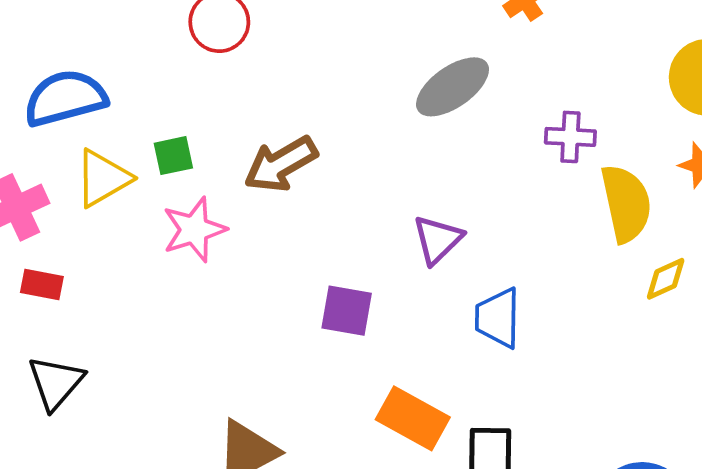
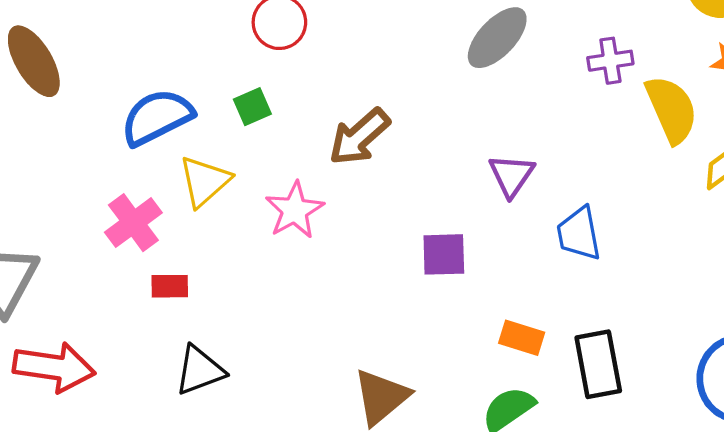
green square: (173, 156) -> (252, 107), moved
black triangle: (56, 383) -> (200, 370), turned 40
orange rectangle: (413, 418) -> (522, 338), size x0.7

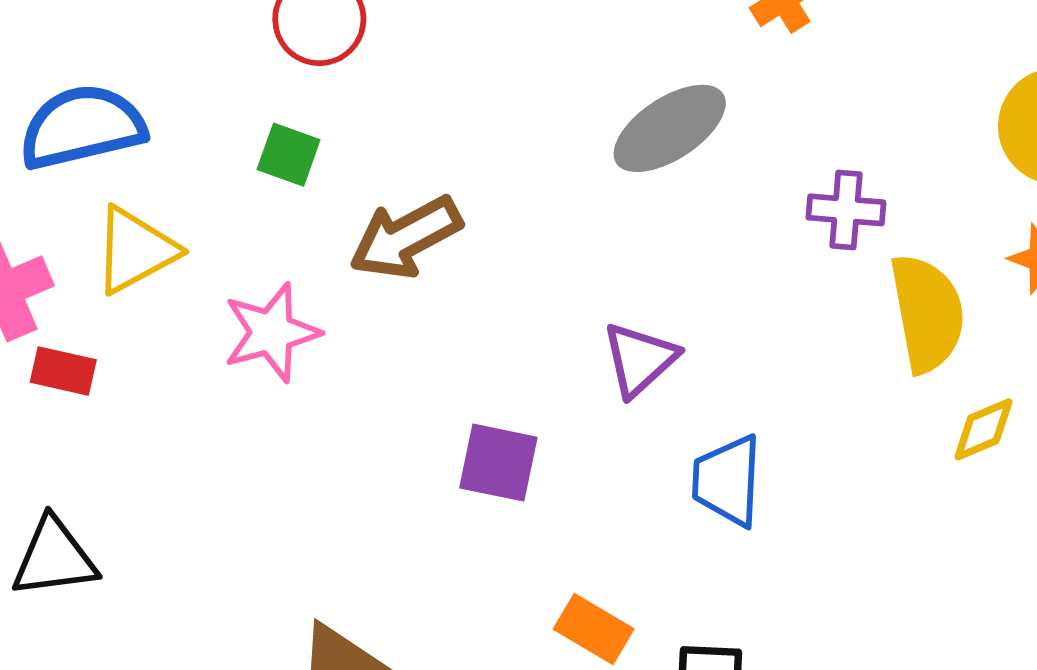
green square: (252, 107) -> (289, 155), moved, turned 30
red rectangle: (170, 286) -> (63, 371), moved

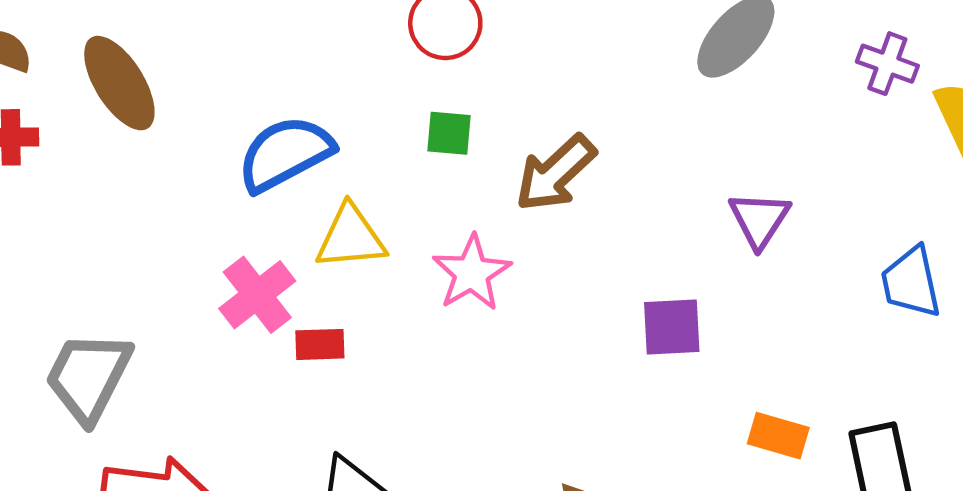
purple cross: (846, 210) -> (887, 64), turned 30
yellow triangle: (135, 250) -> (351, 237), turned 38
blue trapezoid: (727, 481) -> (911, 282), moved

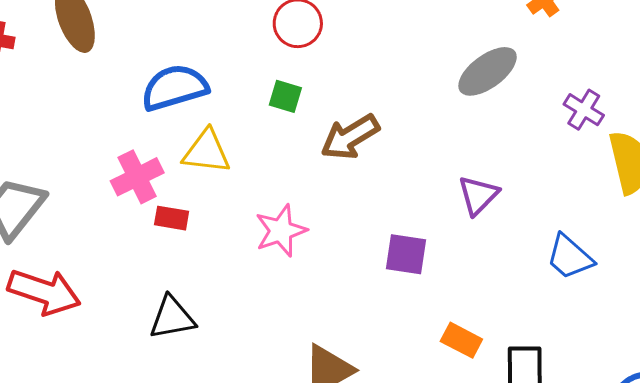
pink star: (472, 273) -> (281, 231), moved
blue trapezoid: (911, 282) -> (570, 257), turned -48

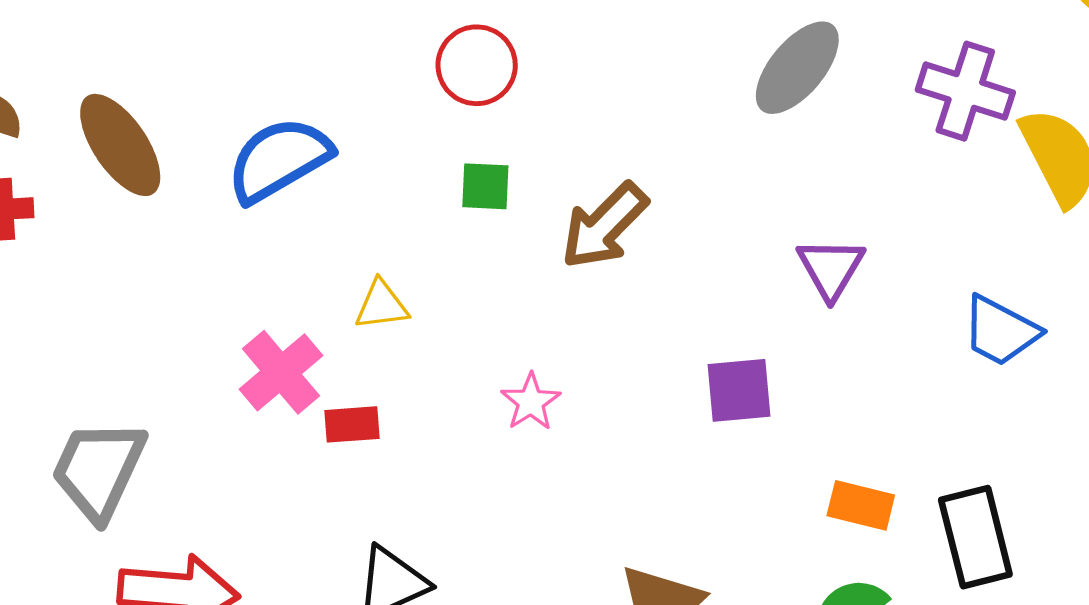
blue semicircle: (175, 88) -> (279, 160), moved
purple cross: (584, 110) -> (965, 91), size x1.4
yellow triangle: (206, 152) -> (381, 305), size x0.7
pink star: (281, 231) -> (531, 402), size x0.7

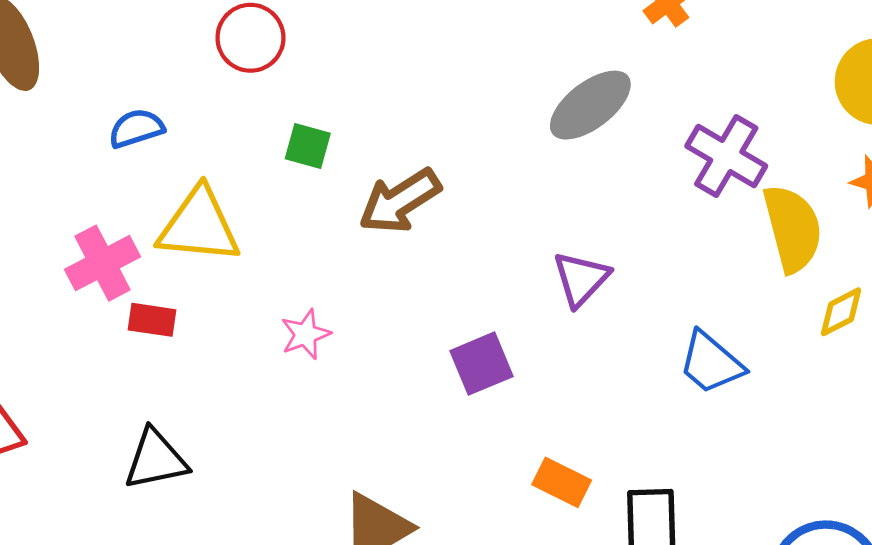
red circle: (477, 65) -> (250, 38), moved
blue semicircle: (279, 160) -> (136, 128), moved, size x0.6
yellow triangle: (381, 305) -> (199, 226), size x1.8
purple square: (739, 390) -> (481, 364), turned -30

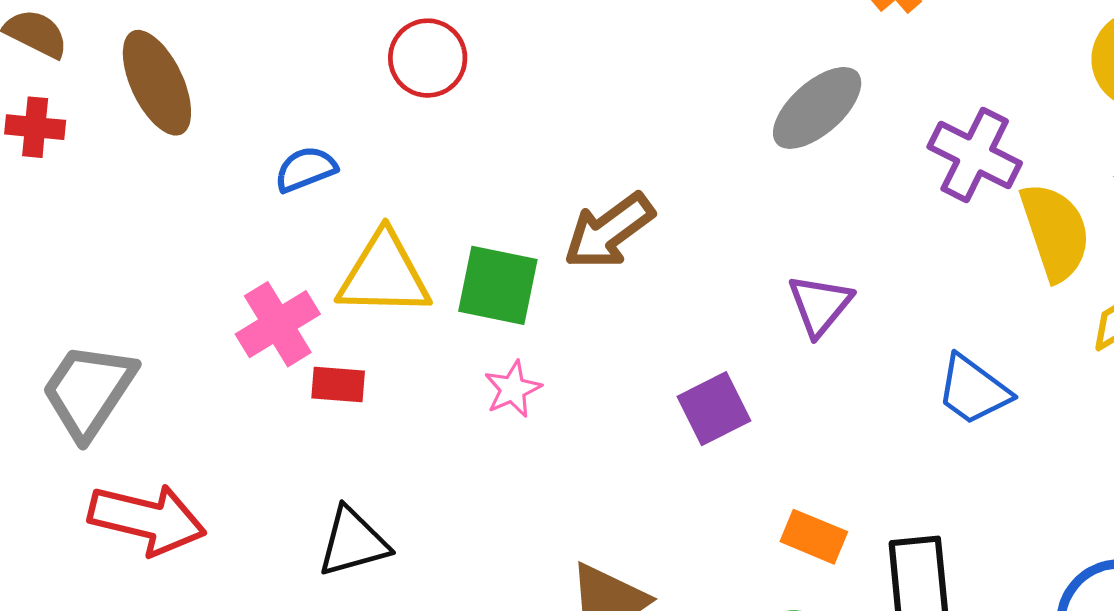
green square: (308, 146) -> (498, 285), moved, size x1.6

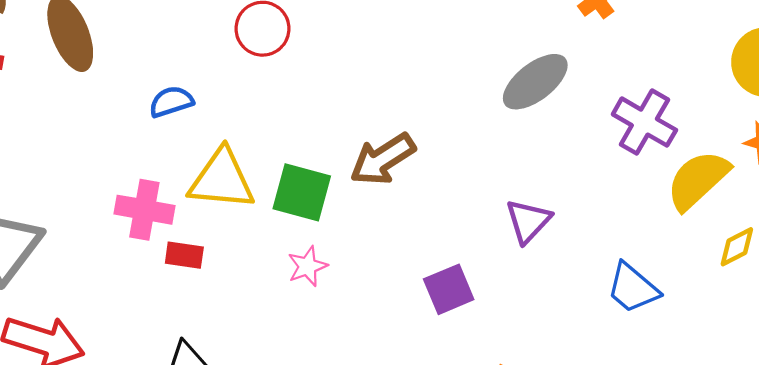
yellow semicircle: (1055, 232) -> (698, 180), turned -118
pink cross: (278, 324) -> (144, 210), turned 38

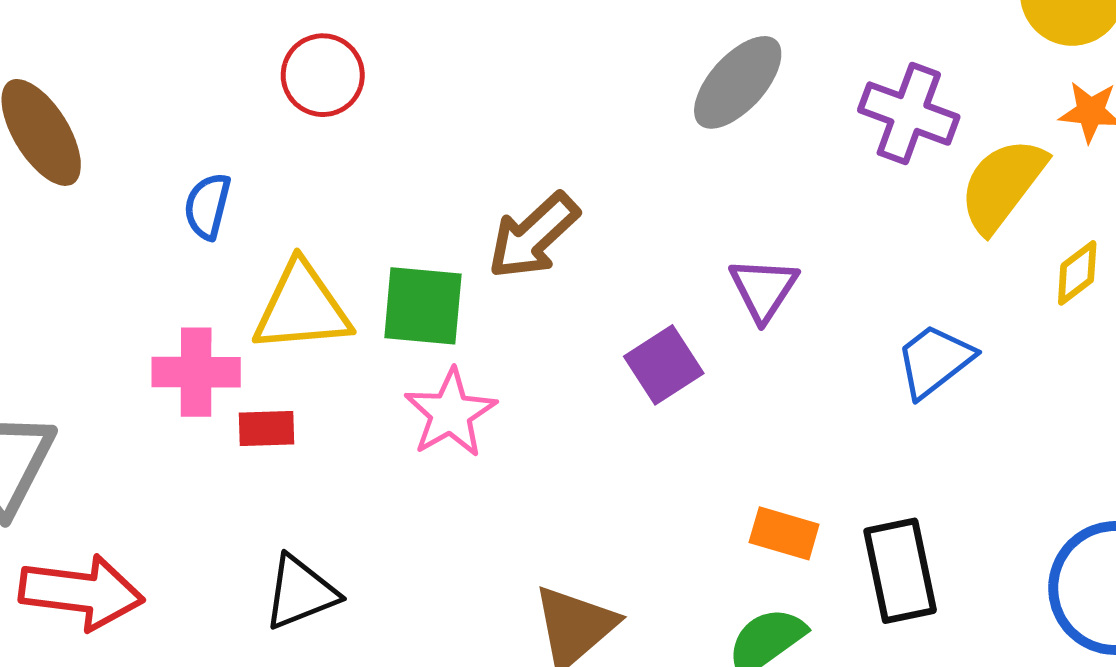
blue semicircle: (171, 102) -> (207, 206), turned -48
pink star: (307, 266) -> (451, 413), size x1.5
blue trapezoid: (633, 288) -> (935, 361), turned 112
purple square: (449, 289) -> (664, 365), moved

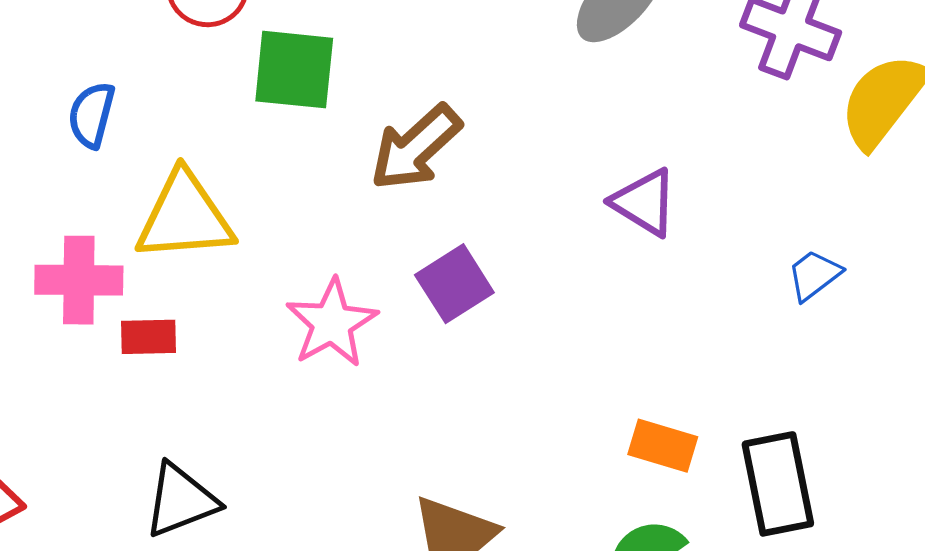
purple triangle: (764, 289) -> (644, 202), turned -32
green square: (423, 306) -> (294, 70), moved
blue trapezoid: (935, 361) -> (814, 275), size x0.7
purple square: (664, 365) -> (454, 284), moved

